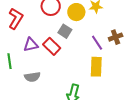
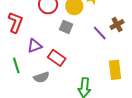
red rectangle: (52, 46) -> (57, 58), moved
yellow rectangle: (96, 67) -> (115, 70), moved

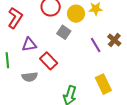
brown cross: (117, 24) -> (114, 40), turned -32
yellow rectangle: (115, 70) -> (103, 84), turned -30

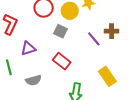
brown cross: (114, 40) -> (112, 31), turned -32
red rectangle: (49, 61) -> (62, 61), moved

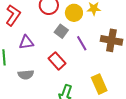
brown cross: (112, 31) -> (111, 40), size x1.5
purple line: (94, 39) -> (82, 43), moved

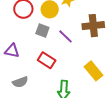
purple triangle: (26, 42) -> (12, 51), turned 35

